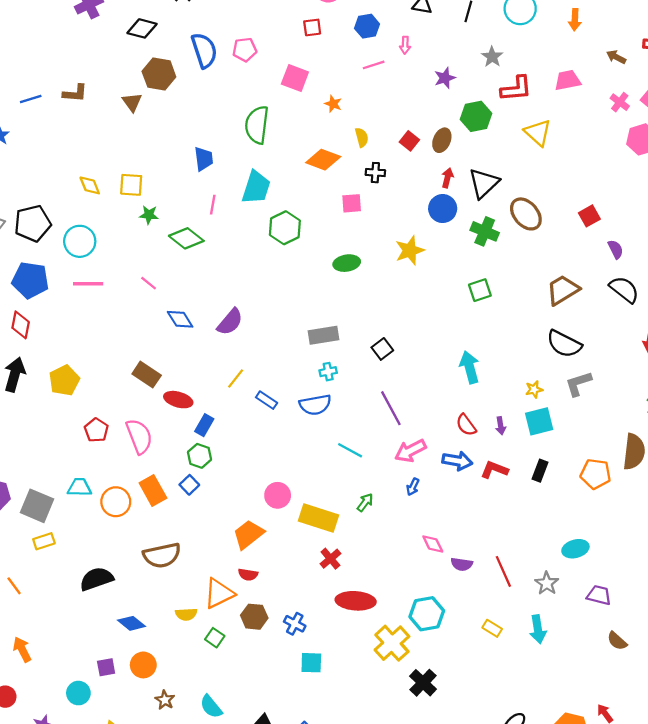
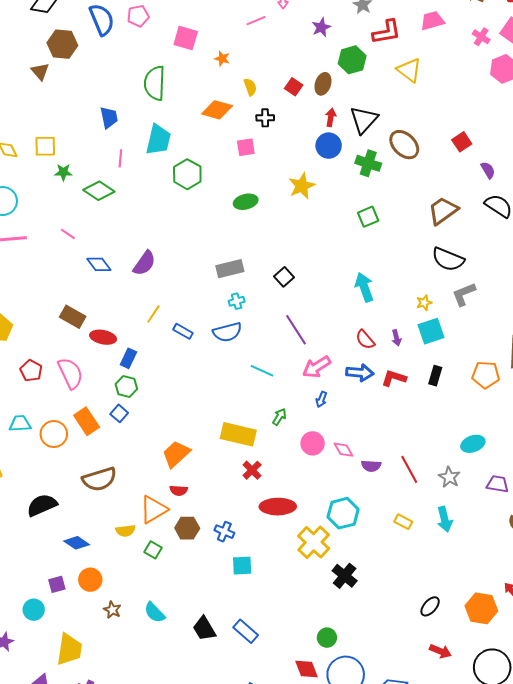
pink circle: (278, 495) -> (313, 443), moved

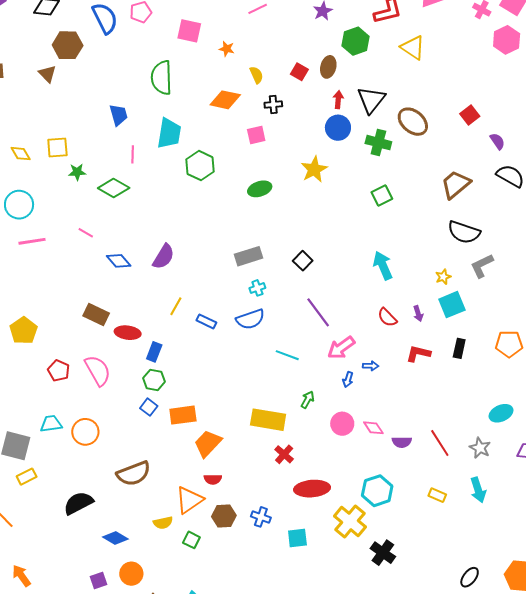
blue arrow: (360, 373) -> (371, 366), moved, size x0.6
orange rectangle: (87, 421) -> (183, 415), moved, turned -60
cyan square: (242, 566) -> (297, 538), moved

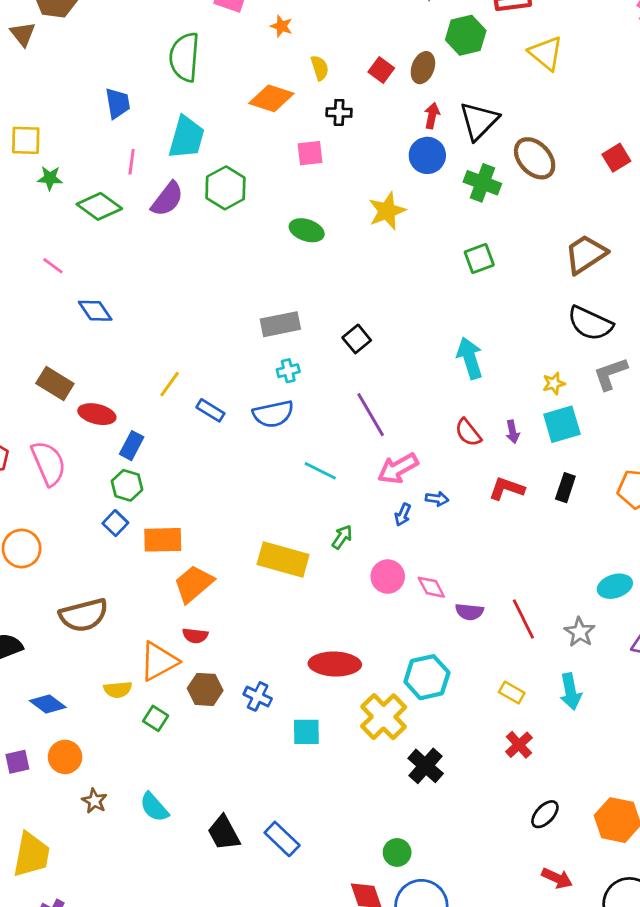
green ellipse: (260, 189) -> (307, 230), turned 30
purple semicircle: (164, 257) -> (167, 199), moved
red cross: (284, 454) -> (519, 745), moved

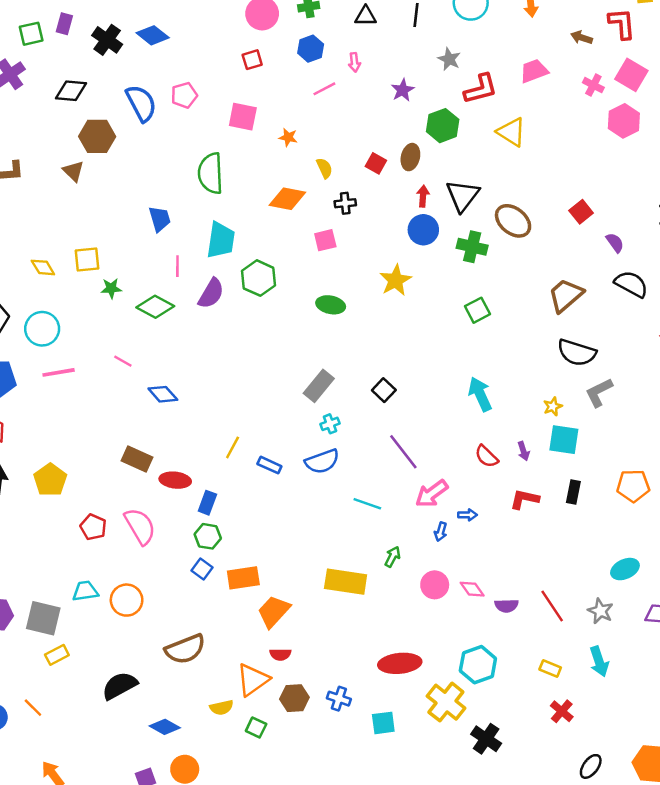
gray rectangle: (280, 324) -> (319, 386), turned -32
cyan square: (562, 424) -> (564, 440), turned 32

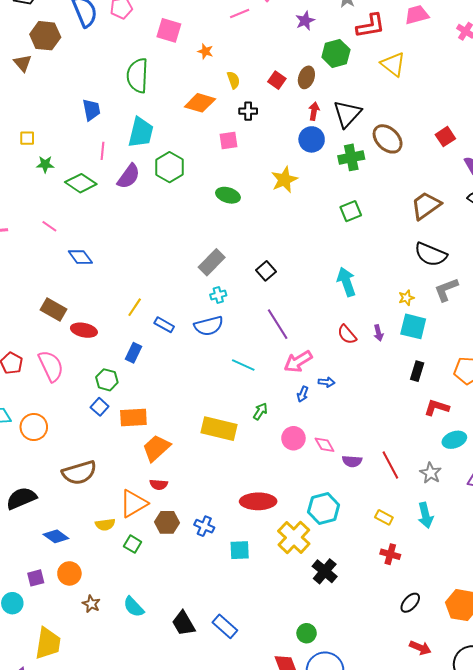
green cross: (472, 247) -> (351, 157), turned -30
yellow square: (87, 259) -> (27, 138), size x0.7
red L-shape: (524, 499) -> (437, 408), moved
blue rectangle: (207, 503) -> (133, 353), moved
red cross: (562, 711) -> (390, 554), turned -30

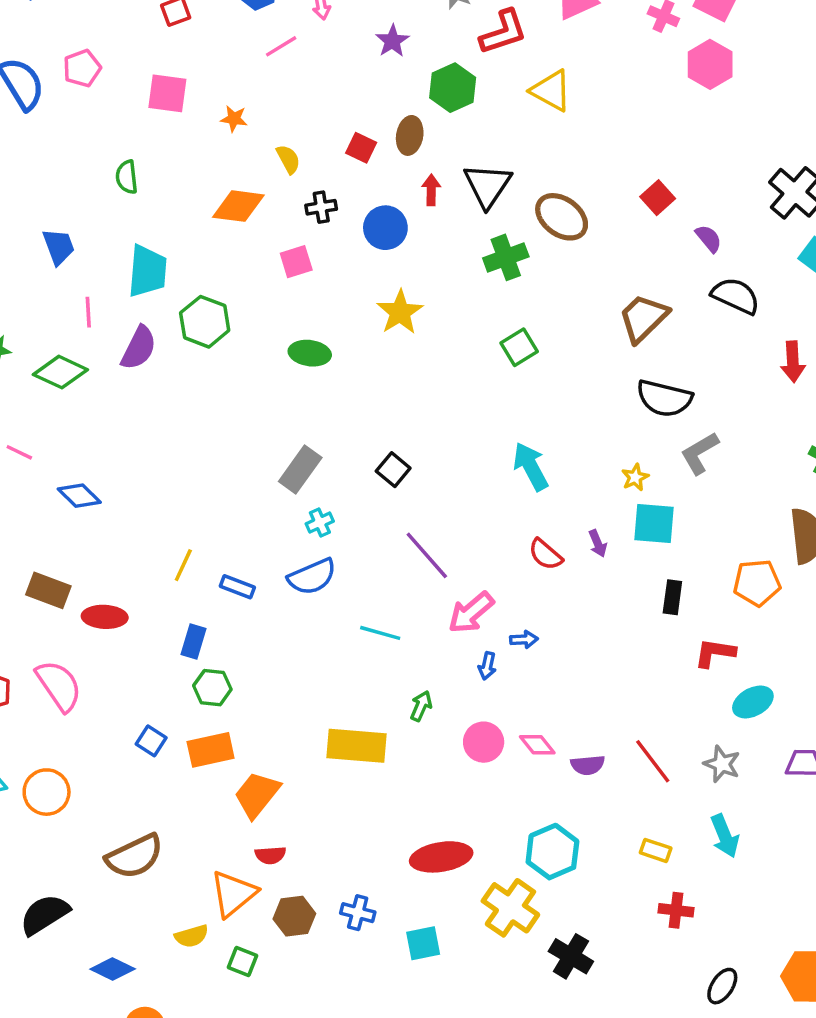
green semicircle: (137, 76) -> (127, 177), size x0.6
blue circle: (312, 139) -> (385, 228), moved
green hexagon: (107, 380) -> (212, 688), moved

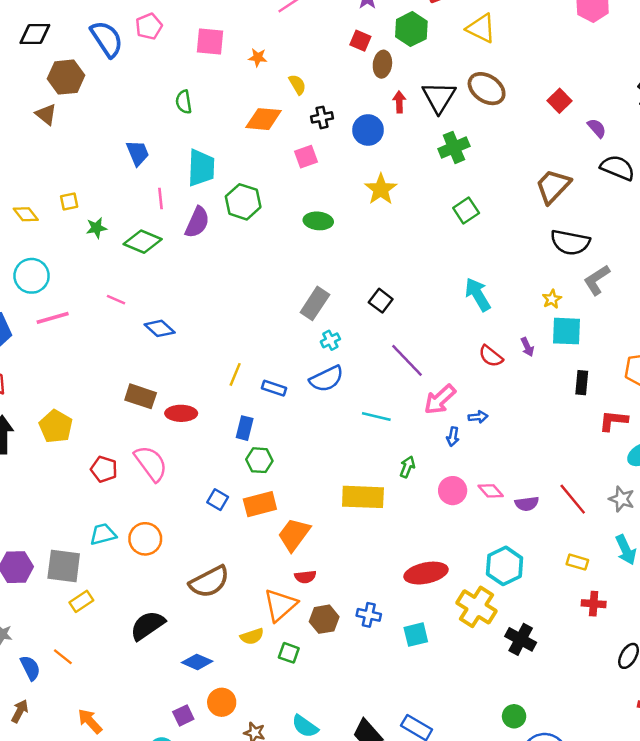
red square: (361, 148) -> (360, 41), moved
brown ellipse: (562, 217) -> (487, 89), moved

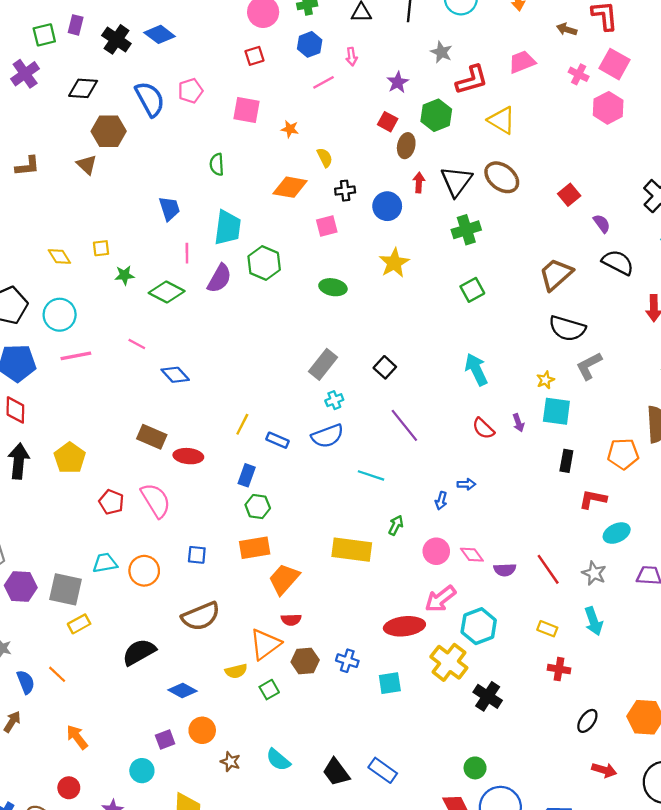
pink arrow: (440, 399) -> (440, 599), moved
blue square: (218, 500) -> (197, 555), moved, turned -30
green square: (289, 653) -> (269, 690), turned 36

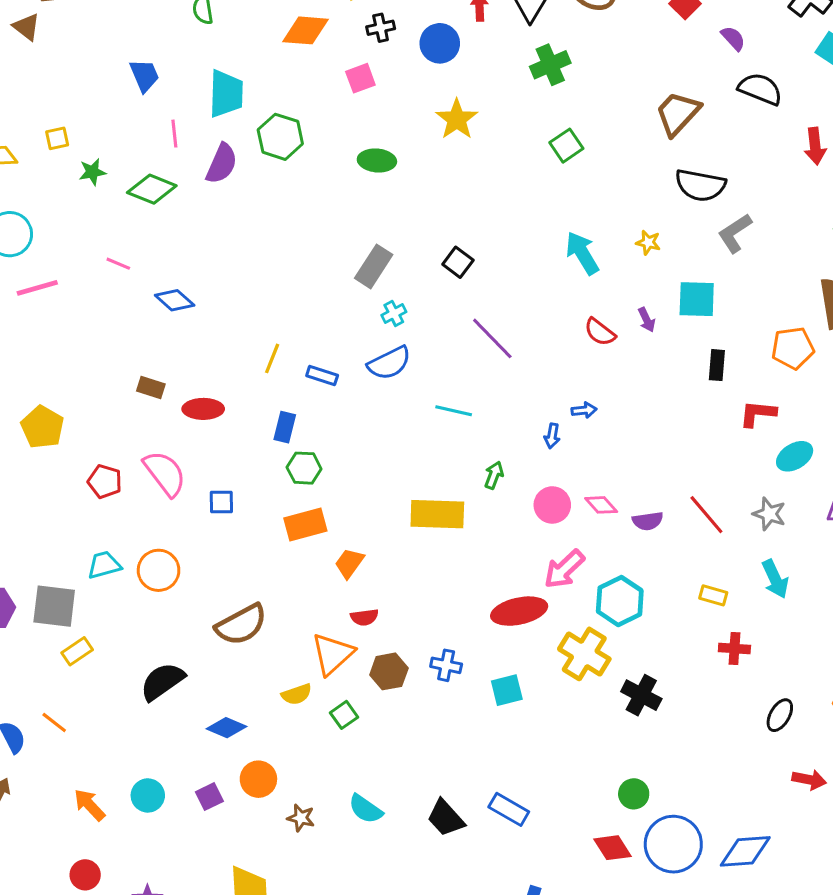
yellow star: (545, 380) -> (648, 242), moved, turned -30
brown rectangle: (152, 437) -> (151, 387), size x0.7
blue square: (197, 555) -> (221, 502), moved
orange trapezoid: (284, 579) -> (349, 563), size x0.7
cyan circle: (142, 771) -> (148, 795), moved

